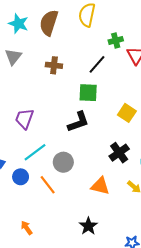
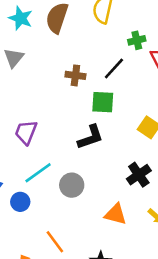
brown cross: (54, 65) -> (75, 75), moved
orange line: (48, 185) -> (55, 242), moved

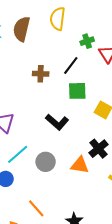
green square: (103, 102) -> (77, 91), moved
black L-shape: (90, 137) -> (57, 122), turned 65
orange triangle: (116, 214) -> (80, 165), moved

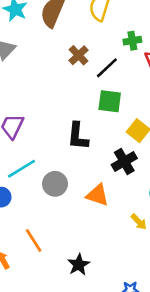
brown cross: (41, 74) -> (79, 55), moved, turned 35
black L-shape: (57, 122) -> (78, 136), turned 45
black cross: (98, 149) -> (124, 162), moved

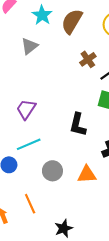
gray circle: (55, 184) -> (52, 171), moved
orange triangle: (97, 195) -> (87, 174), turned -30

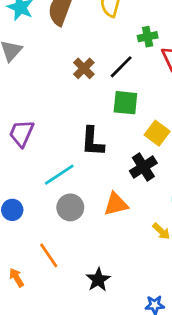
brown cross: (88, 59) -> (84, 68), moved
cyan line: (29, 144) -> (59, 175), moved

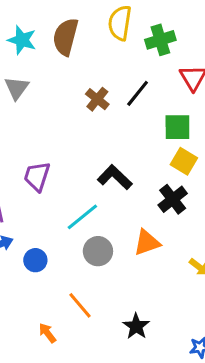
green cross: (148, 37) -> (160, 40), moved, size x1.4
green square: (125, 103) -> (177, 127), moved
black L-shape: (92, 141) -> (115, 177), turned 136

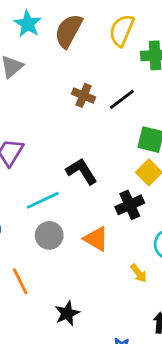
brown cross: (97, 99) -> (83, 95), turned -30
orange triangle: (147, 243) -> (96, 239), turned 36

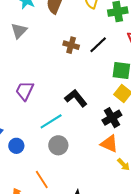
orange triangle: (96, 239) -> (109, 144), moved

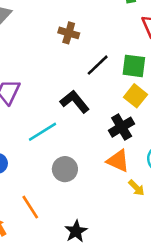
black line: (98, 45) -> (98, 65), moved
gray circle: (58, 145) -> (65, 169), moved

